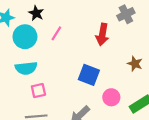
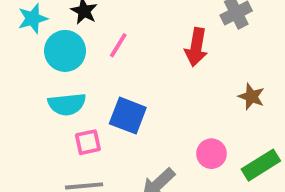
blue square: (89, 75) -> (128, 116), moved

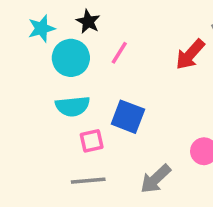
red arrow: (196, 47) -> (190, 54), turned 32

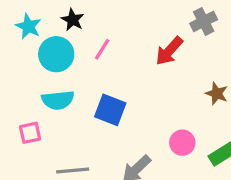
cyan star: (41, 28) -> (28, 26), turned -30
pink square: (92, 141) -> (30, 133), moved

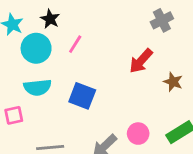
red arrow: (169, 51) -> (141, 61), moved
pink circle: (182, 143) -> (138, 134), moved

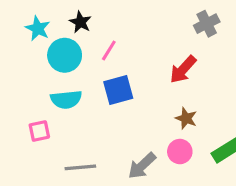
brown star: (173, 82) -> (186, 118), moved
blue square: (82, 96) -> (118, 90), moved, turned -36

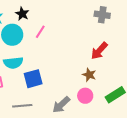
gray cross: (207, 24) -> (102, 15), turned 35
red arrow: (183, 69) -> (99, 51), moved
blue square: (118, 90) -> (33, 79), moved

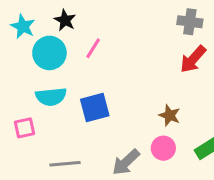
red arrow: (99, 51) -> (193, 59), moved
blue square: (33, 79) -> (95, 108), moved

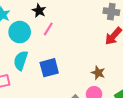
black star: (65, 20) -> (39, 11), moved
cyan semicircle: (51, 97) -> (21, 61), turned 114

